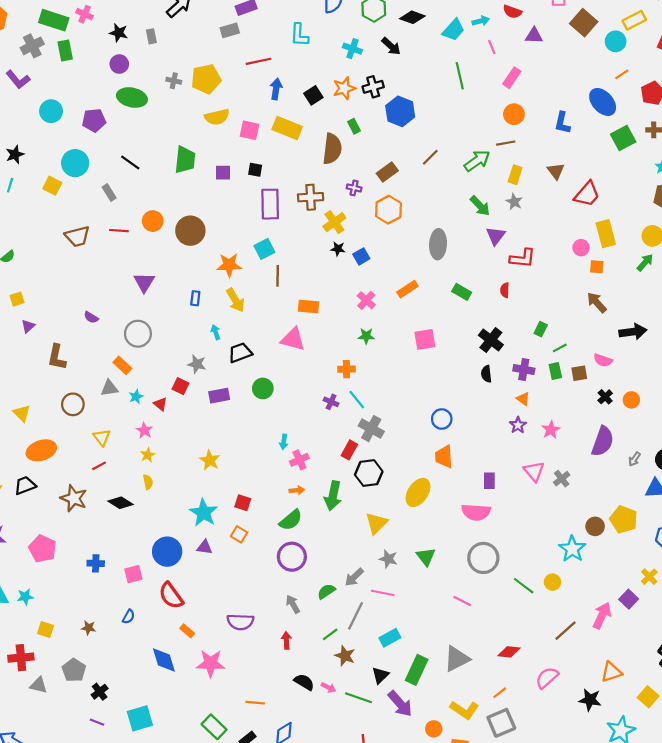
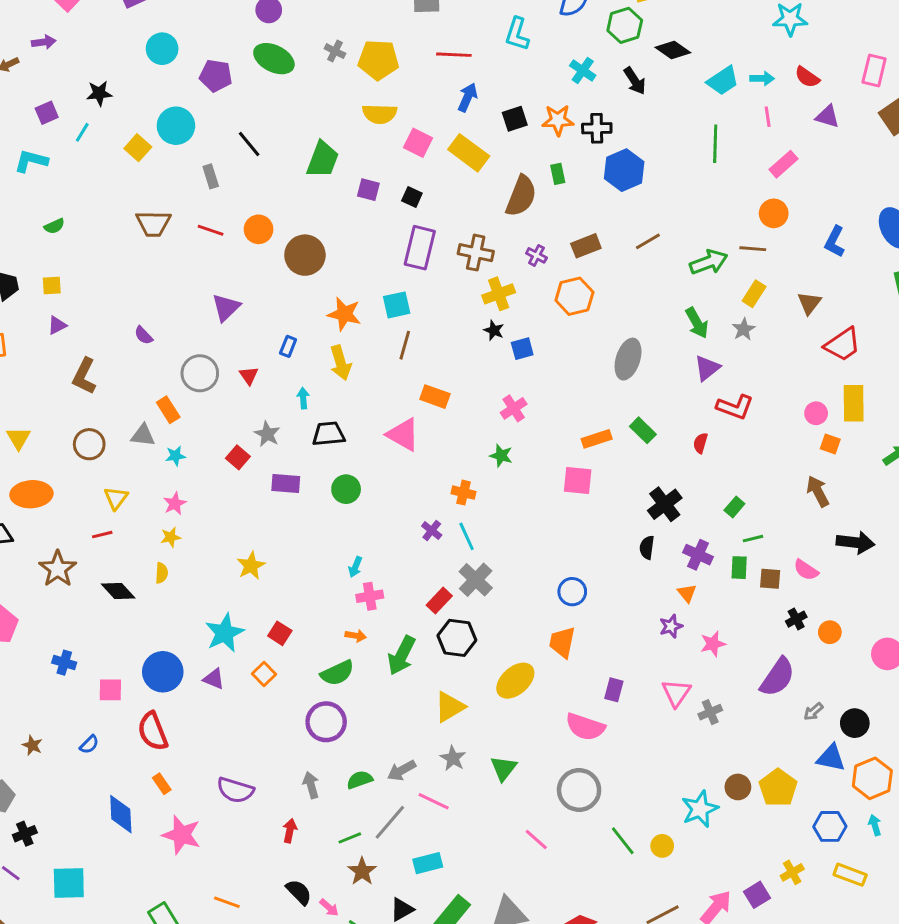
orange rectangle: (407, 289) -> (597, 439), moved
red triangle: (160, 404) -> (249, 376), moved

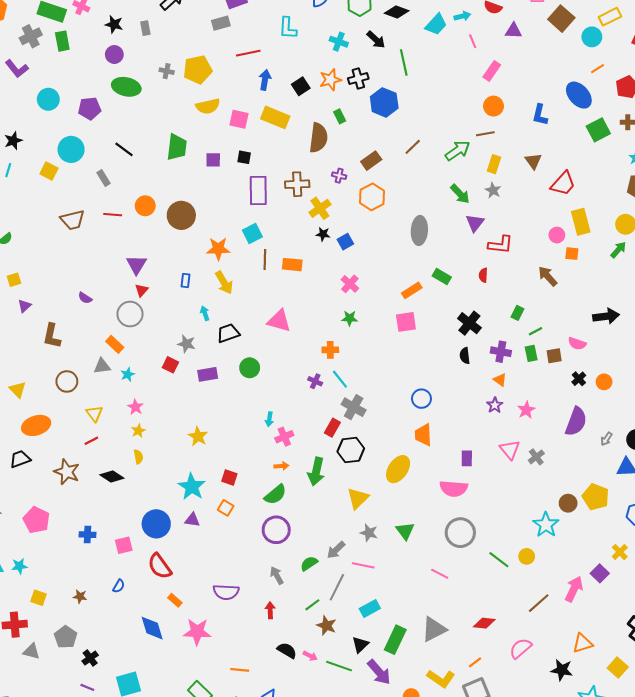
green line: (715, 144) -> (404, 62), moved
red triangle: (249, 376) -> (142, 290), moved, turned 32
orange rectangle: (435, 397) -> (292, 265), moved
brown arrow: (818, 491) -> (548, 276), moved

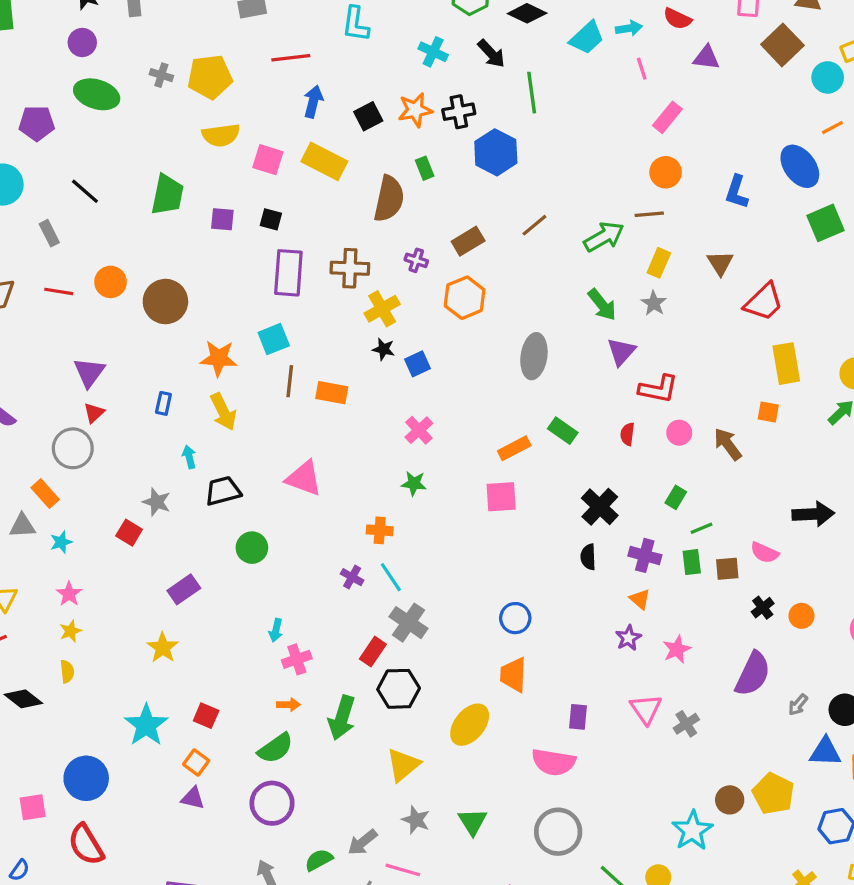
pink circle: (557, 235) -> (679, 433), moved
purple rectangle: (208, 374) -> (184, 589), moved, turned -30
purple triangle: (192, 520) -> (193, 798), moved

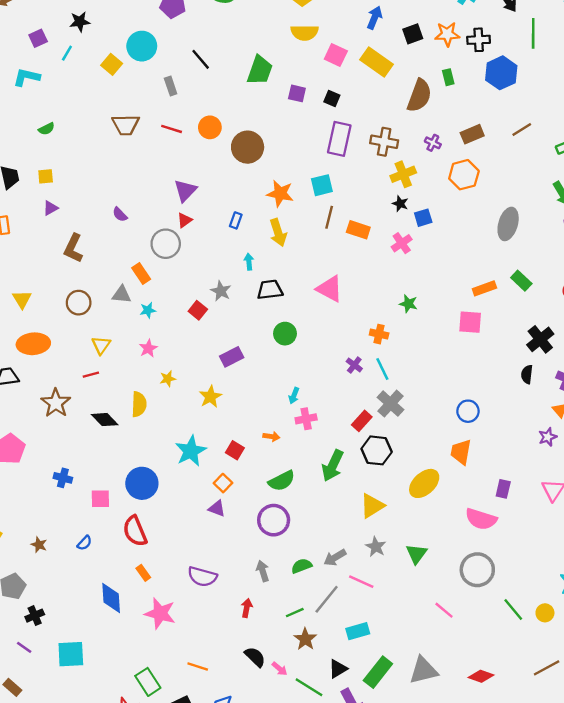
pink cross: (419, 430) -> (402, 243), moved
yellow star: (70, 631) -> (168, 379), moved
yellow semicircle: (67, 671) -> (139, 404), size x1.5
orange arrow: (289, 705) -> (271, 436), moved

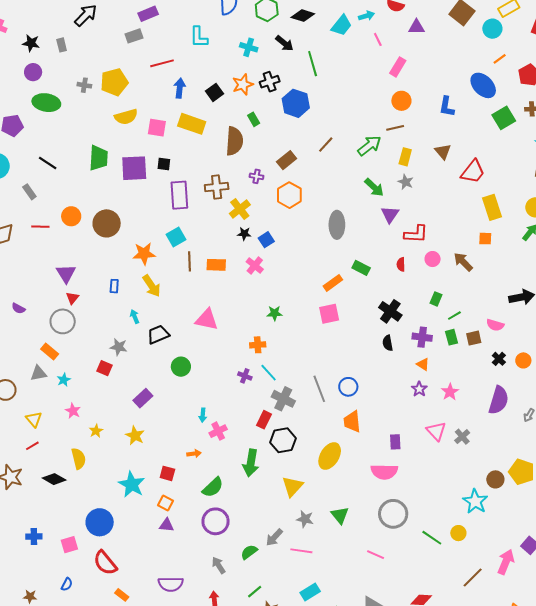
purple square: (297, 93) -> (134, 168), size x1.8
gray line: (327, 599) -> (319, 389), moved, turned -44

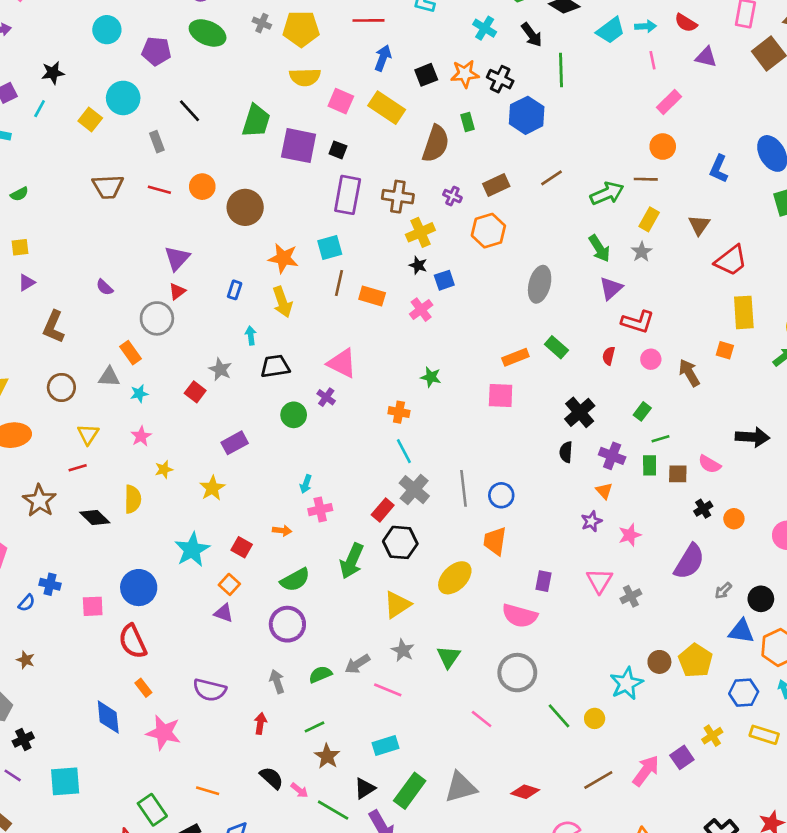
black cross: (270, 82) -> (500, 79), turned 30
purple cross: (245, 376) -> (326, 397), moved
blue semicircle: (67, 584) -> (27, 603), moved

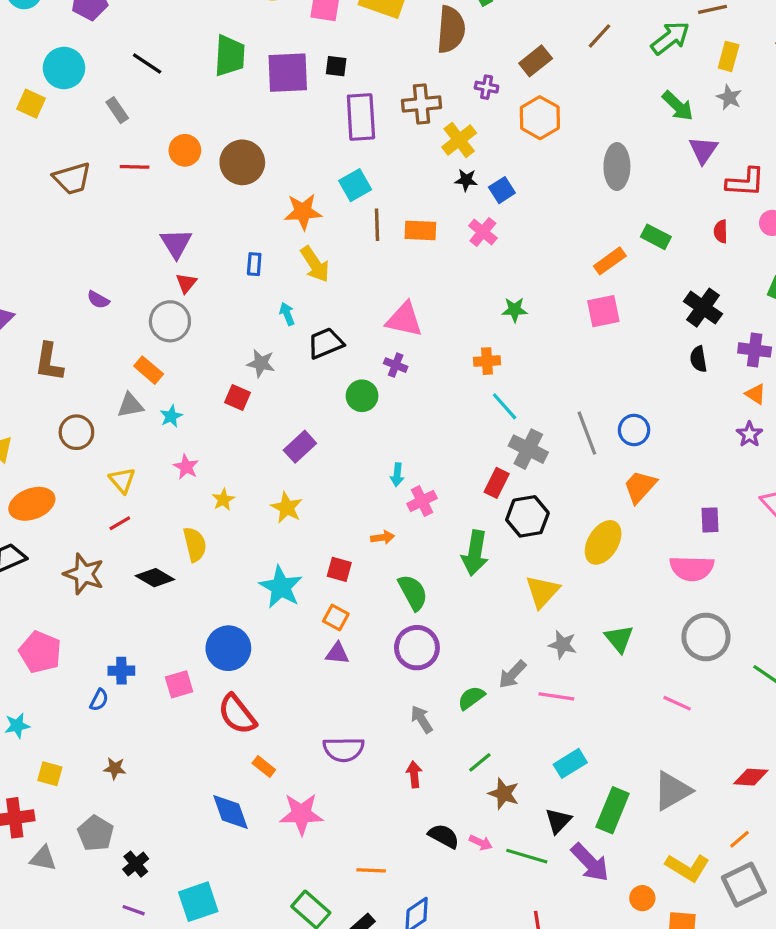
orange trapezoid: (495, 541) -> (640, 487), turned 48
green semicircle: (295, 580) -> (413, 592), turned -76

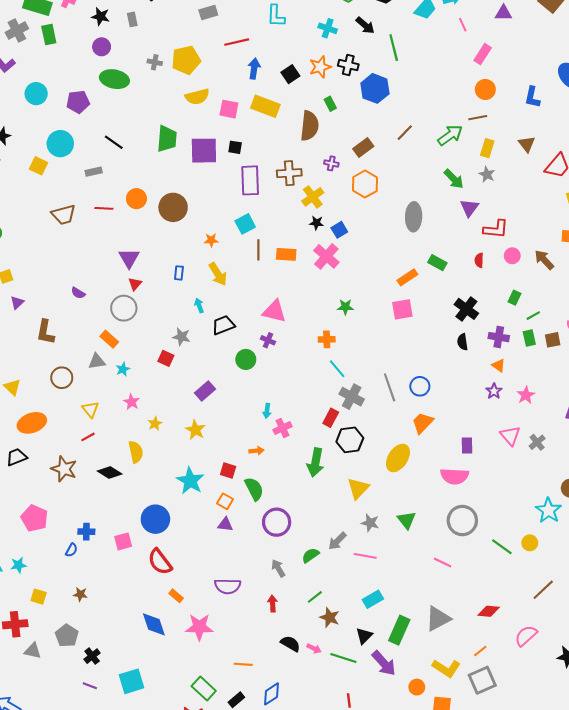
gray rectangle: (117, 110) -> (94, 172), turned -70
orange star: (303, 212) -> (211, 240), size x0.6
pink cross: (483, 232) -> (326, 256), size x1.4
green semicircle: (413, 592) -> (254, 489), moved

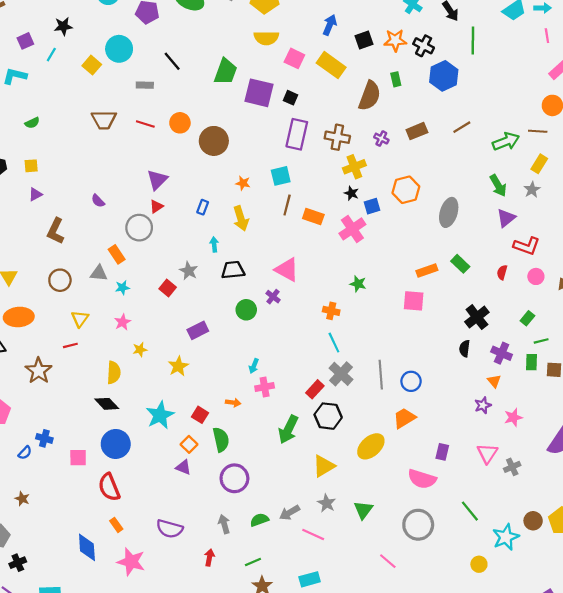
orange hexagon: (365, 184) -> (406, 190), moved
black diamond: (110, 472) -> (107, 404), moved
green line: (502, 547) -> (470, 511), moved

